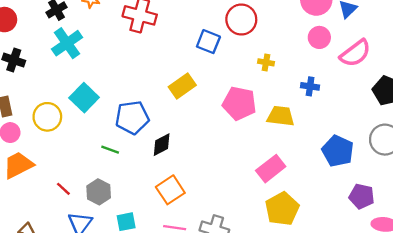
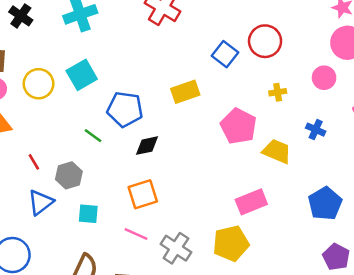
pink circle: (319, 37) -> (324, 78), moved
yellow cross: (266, 62) -> (278, 92), turned -35
yellow pentagon: (282, 209) -> (231, 243), moved

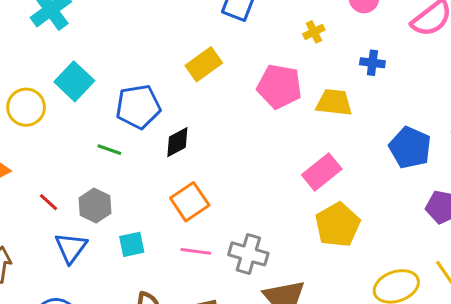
yellow pentagon: (231, 243) -> (338, 225), moved

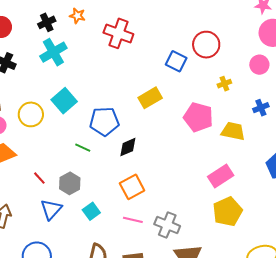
blue cross: (372, 63) -> (261, 108), turned -35
cyan square: (132, 244) -> (91, 211), turned -30

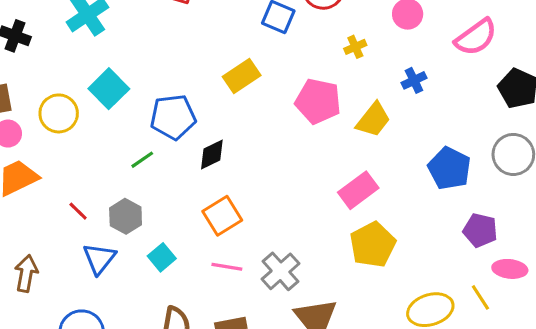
yellow trapezoid: (233, 131) -> (373, 120), turned 120
green line: (83, 148) -> (142, 160), turned -56
gray cross: (167, 225) -> (281, 271), turned 30

